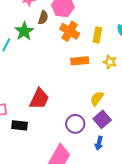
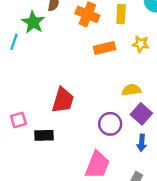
yellow semicircle: (97, 99) -> (131, 90), turned 56

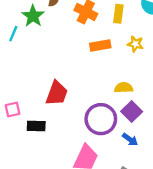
purple circle: (110, 124) -> (101, 119), size x1.4
blue arrow: (142, 143) -> (130, 139), turned -63

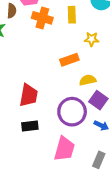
orange rectangle: (100, 45) -> (69, 60), moved
black rectangle: (36, 126) -> (30, 126), moved

